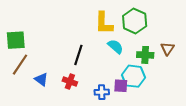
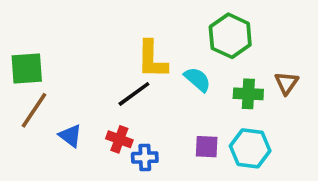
yellow L-shape: (104, 23) -> (152, 59), moved
black line: (78, 55) -> (134, 94), turned 36
cyan hexagon: (134, 76) -> (250, 148), moved
blue cross: (102, 92) -> (145, 157), moved

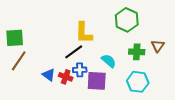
cyan semicircle: (197, 79) -> (109, 61), moved
blue triangle: (70, 136) -> (49, 75), moved
purple square: (207, 147) -> (97, 81), moved, size x1.5
blue cross: (145, 157) -> (80, 70), moved

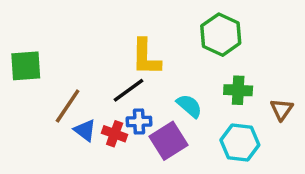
brown triangle: (158, 46) -> (282, 109), moved
brown line: (19, 61) -> (68, 106), moved
purple square: (97, 81) -> (168, 141), turned -35

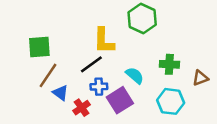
green hexagon: (221, 35) -> (142, 19), moved
green square: (26, 66) -> (39, 47), moved
brown triangle: (282, 109) -> (200, 78), turned 35
red cross: (115, 134) -> (82, 108), moved, turned 35

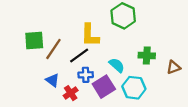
brown line: (48, 75) -> (53, 49), moved
cyan hexagon: (171, 101) -> (134, 88), moved

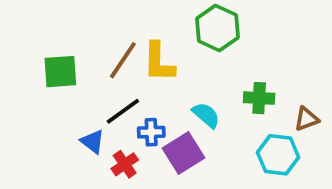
brown line: (53, 49) -> (123, 60), moved
black line: (79, 56) -> (123, 111), moved
cyan hexagon: (134, 88) -> (278, 155), moved

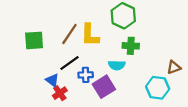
green cross: (259, 98) -> (131, 46), moved
cyan semicircle: (206, 115) -> (117, 65), turned 140
red cross: (125, 164) -> (60, 93), moved

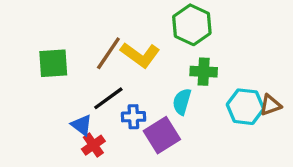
yellow L-shape: (90, 35) -> (140, 55), turned -55
cyan semicircle: (117, 65) -> (182, 102), turned 105
cyan hexagon: (158, 88) -> (245, 107), moved

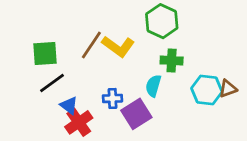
black line: (108, 98) -> (52, 83), moved
red cross: (93, 145) -> (79, 122), size x1.4

